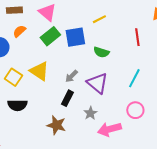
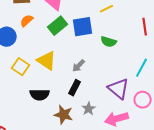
purple triangle: (97, 83) -> (119, 89), moved
black semicircle: (17, 105) -> (40, 95), moved
gray star: (90, 113) -> (89, 109), moved

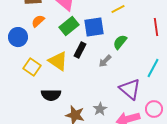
green semicircle: (109, 42) -> (120, 42), turned 112
gray arrow: (79, 66) -> (105, 61), moved
black rectangle: (75, 88) -> (80, 50), moved
pink circle: (143, 100) -> (154, 109), moved

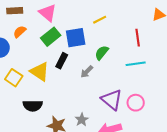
cyan line: (153, 68) -> (136, 64), moved, turned 54
pink circle: (154, 109) -> (136, 103), moved

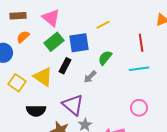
purple triangle: (112, 100) -> (73, 105), moved

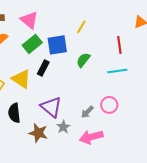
yellow line: (103, 25) -> (81, 27), turned -32
gray arrow: (90, 77) -> (87, 112), moved
pink circle: (139, 108) -> (109, 105), moved
black semicircle: (36, 111) -> (14, 113), turned 84

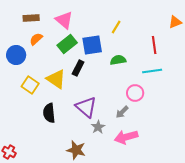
green semicircle: (83, 60) -> (118, 60), turned 42
pink circle: (109, 105) -> (135, 93), moved
brown star: (38, 133) -> (76, 150), moved

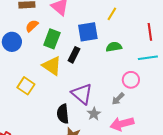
green rectangle: (67, 44) -> (52, 39), moved, turned -30
yellow square: (30, 85) -> (26, 86), moved
black semicircle: (49, 113) -> (63, 114), moved

